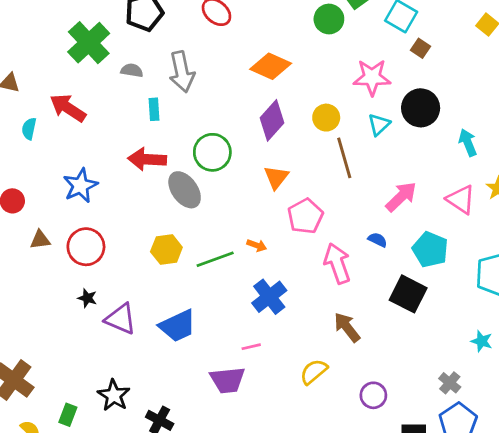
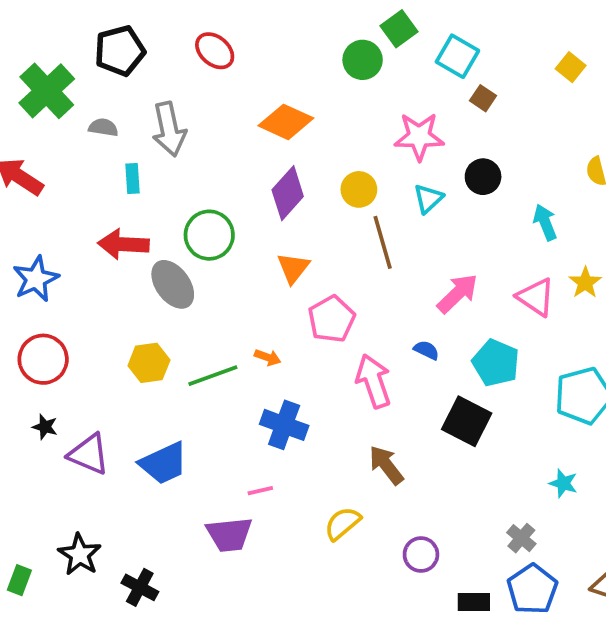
black circle: (421, 108) -> (483, 177), size x0.7
blue cross: (269, 297) -> (284, 425), turned -32

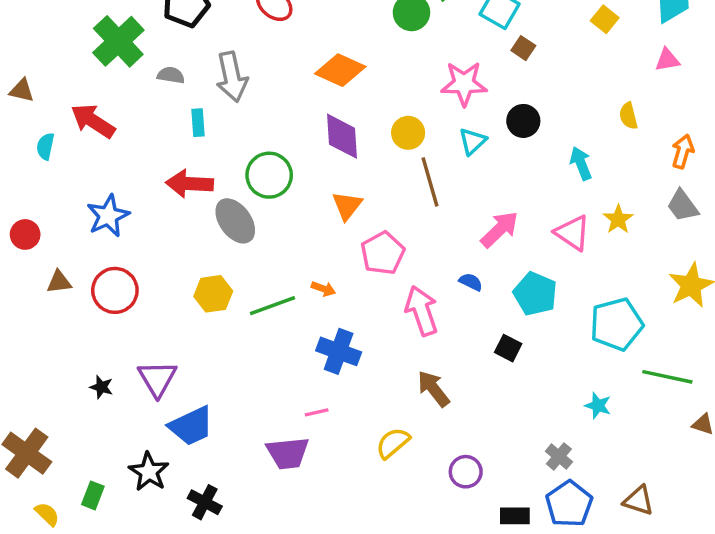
purple diamond: (288, 193) -> (342, 136), turned -45
black square: (467, 421) -> (508, 348), size x0.6
black star: (45, 427) -> (101, 387), moved
purple triangle: (89, 454) -> (157, 379), turned 36
blue trapezoid: (164, 463) -> (191, 426), moved

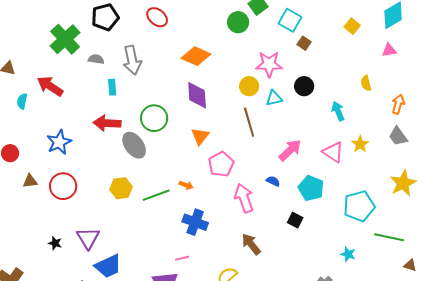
yellow circle: (408, 133) -> (249, 86), moved
cyan triangle: (472, 141) -> (274, 98), turned 30

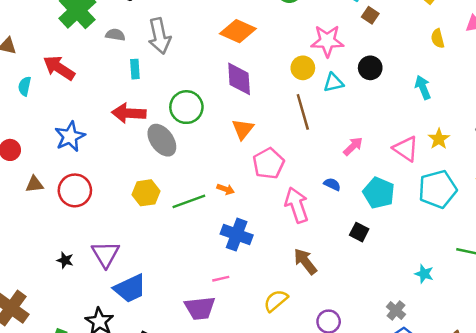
yellow semicircle: (366, 83) -> (438, 38), moved
cyan arrow: (338, 111) -> (423, 87), moved
pink arrow: (290, 150) -> (353, 146), size x0.7
cyan pentagon: (359, 206) -> (438, 189), moved

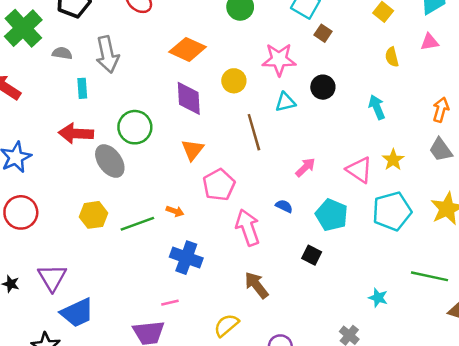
yellow circle: (303, 68) -> (234, 81), moved

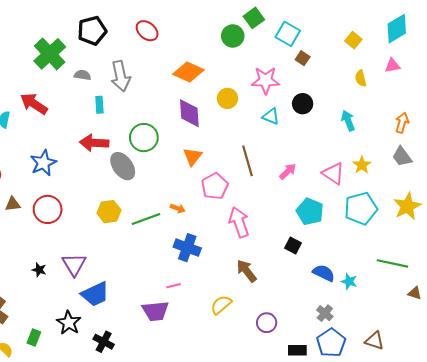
cyan triangle: (285, 102) -> (271, 116), turned 36
brown line: (254, 132) -> (248, 161), moved
blue semicircle: (284, 206) -> (324, 273), moved, size x1.5

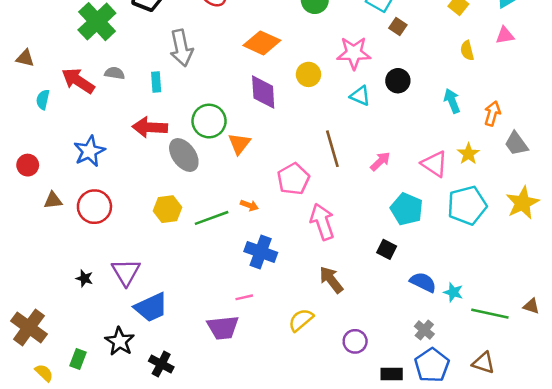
gray semicircle: (82, 75) -> (115, 73), moved
orange arrow: (402, 123) -> (492, 113), moved
orange triangle: (193, 157) -> (239, 144), moved
green line: (392, 263) -> (490, 314), moved

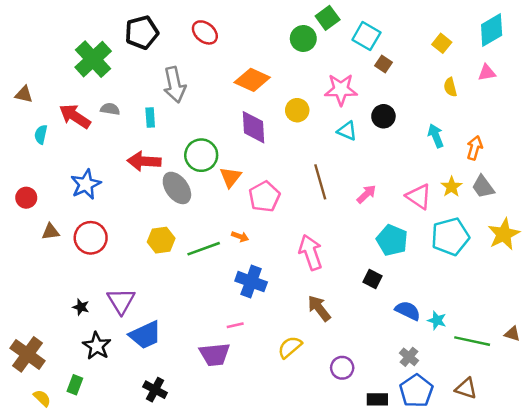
gray trapezoid: (516, 144) -> (483, 187), moved
pink pentagon: (293, 179) -> (264, 196), moved
black star: (120, 341) -> (97, 346), moved

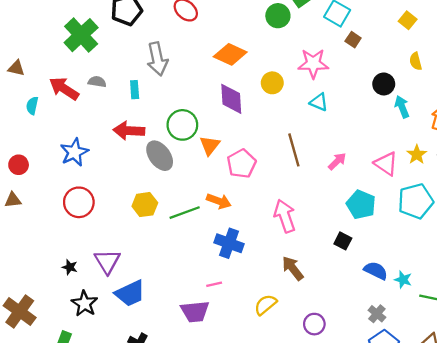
black circle: (383, 116) -> (384, 84), moved
brown triangle: (51, 232) -> (13, 200), moved
orange arrow: (240, 237) -> (219, 201), size x1.5

